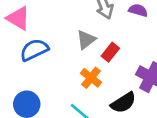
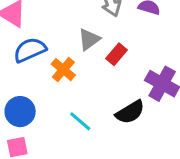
orange cross: (91, 78) -> (63, 70), moved

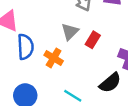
blue semicircle: (30, 50) -> (25, 47), turned 120

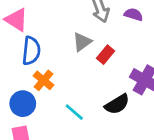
orange cross: (54, 58) -> (43, 80), moved

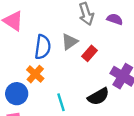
blue semicircle: (31, 51) -> (43, 47), moved
cyan line: (74, 112) -> (61, 102), turned 30

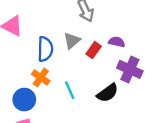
purple semicircle: (115, 19) -> (117, 42), moved
cyan line: (61, 102) -> (70, 90), moved

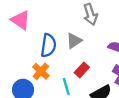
red rectangle: (94, 50) -> (82, 70), moved

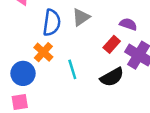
red rectangle: (82, 70) -> (112, 44), moved

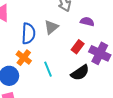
purple semicircle: (128, 24) -> (87, 22), moved

